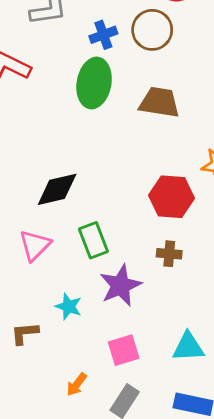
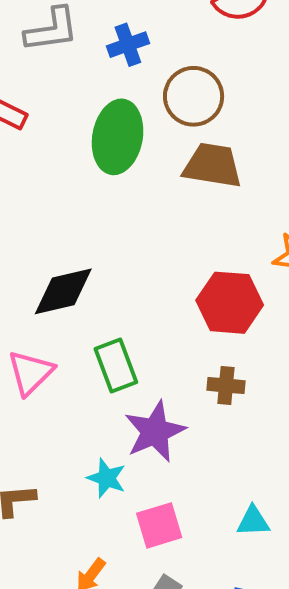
brown circle: (152, 30) -> (194, 96), moved
blue cross: (103, 35) -> (128, 45), moved
cyan star: (69, 306) -> (107, 478), moved
cyan triangle: (188, 347) -> (253, 521), size x0.7

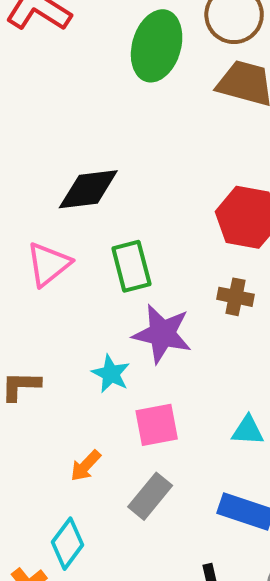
purple star: (155, 431) -> (162, 334), turned 30

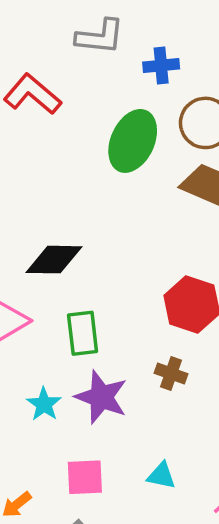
cyan star: (111, 374) -> (44, 404), moved
cyan triangle: (248, 430) -> (161, 476), moved

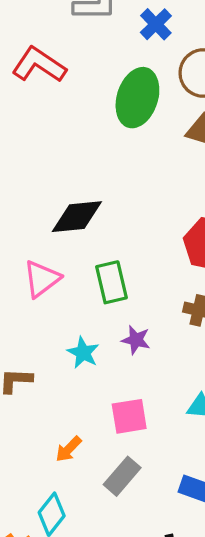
blue cross: (161, 66) -> (156, 24), turned -32
purple star: (101, 397) -> (136, 340), size x0.6

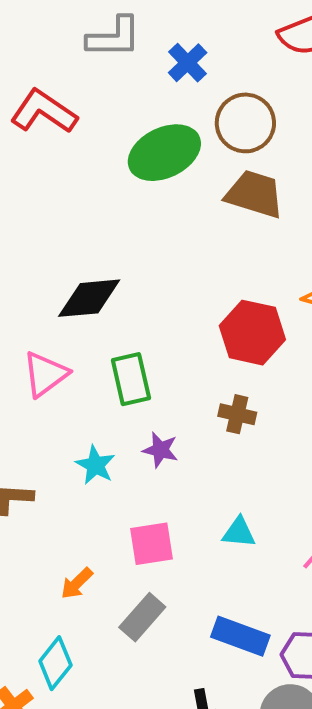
green ellipse: (137, 98) -> (164, 153), turned 46

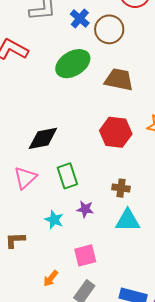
brown circle: (245, 123) -> (109, 29), moved
red hexagon: (252, 333) -> (116, 132), moved
cyan triangle: (239, 532) -> (128, 220), moved, size x1.5

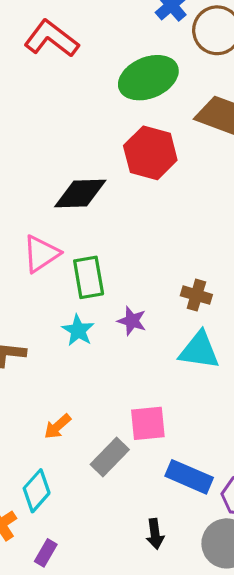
red hexagon: (116, 132) -> (150, 153), moved
green rectangle: (67, 176) -> (89, 277), moved
pink square: (85, 255) -> (148, 423), moved

